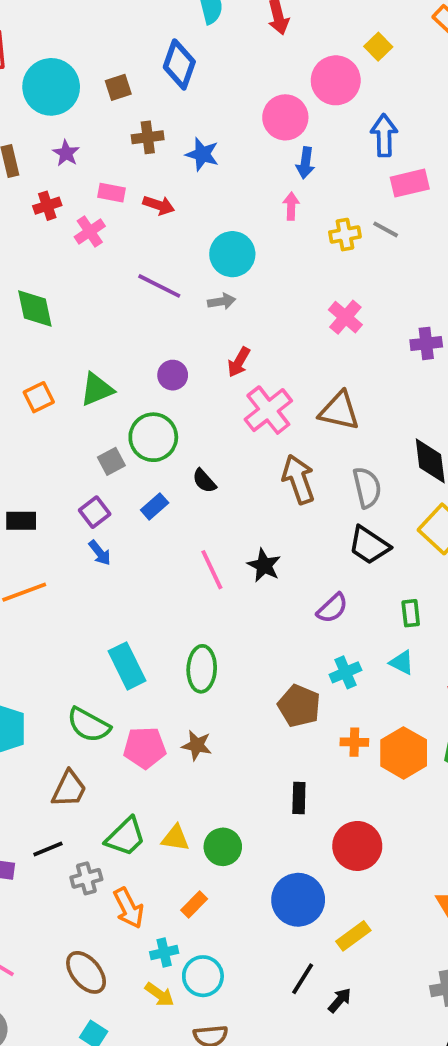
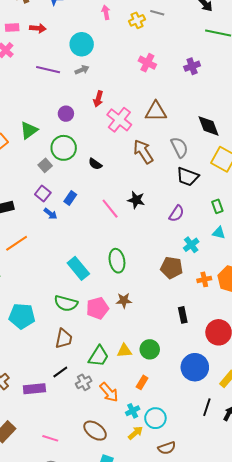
blue rectangle: (155, 506) -> (70, 198), moved
yellow arrow: (159, 994) -> (135, 433), turned -63

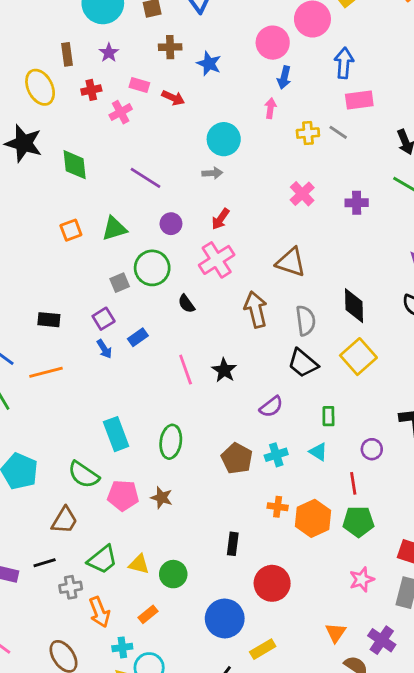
purple cross: (192, 66) -> (357, 203), moved
purple line: (48, 70) -> (146, 178), moved
pink cross: (119, 120) -> (217, 260), moved
brown pentagon: (171, 268) -> (237, 458), moved

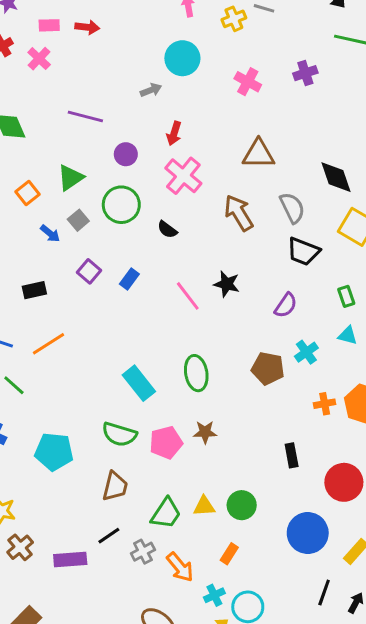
cyan circle: (224, 139) -> (182, 58), moved
gray square: (120, 283) -> (78, 220), moved
blue arrow: (104, 349) -> (50, 233), moved

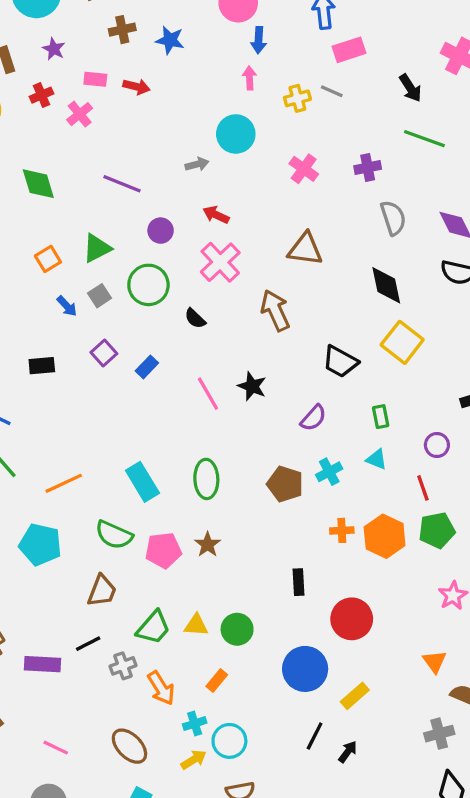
red arrow: (174, 133) -> (216, 215), turned 90
gray semicircle: (292, 208) -> (393, 218), moved
orange line: (49, 344) -> (64, 483), moved
brown star: (205, 432) -> (208, 545), turned 30

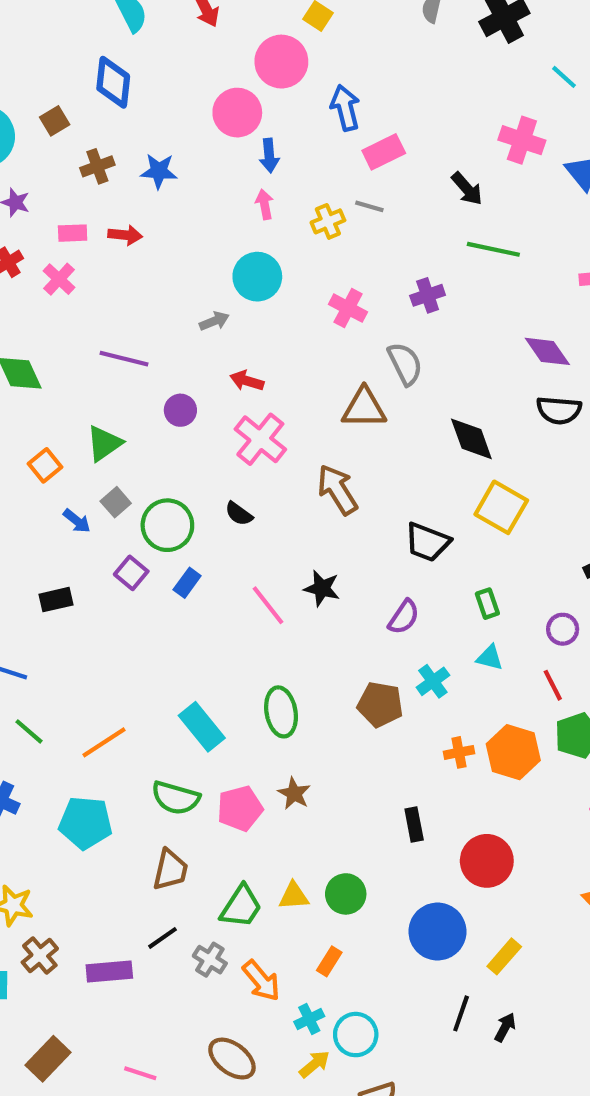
gray semicircle: (393, 218) -> (405, 364), moved
green circle: (148, 285) -> (167, 525), moved
gray cross: (123, 666) -> (210, 960), turned -30

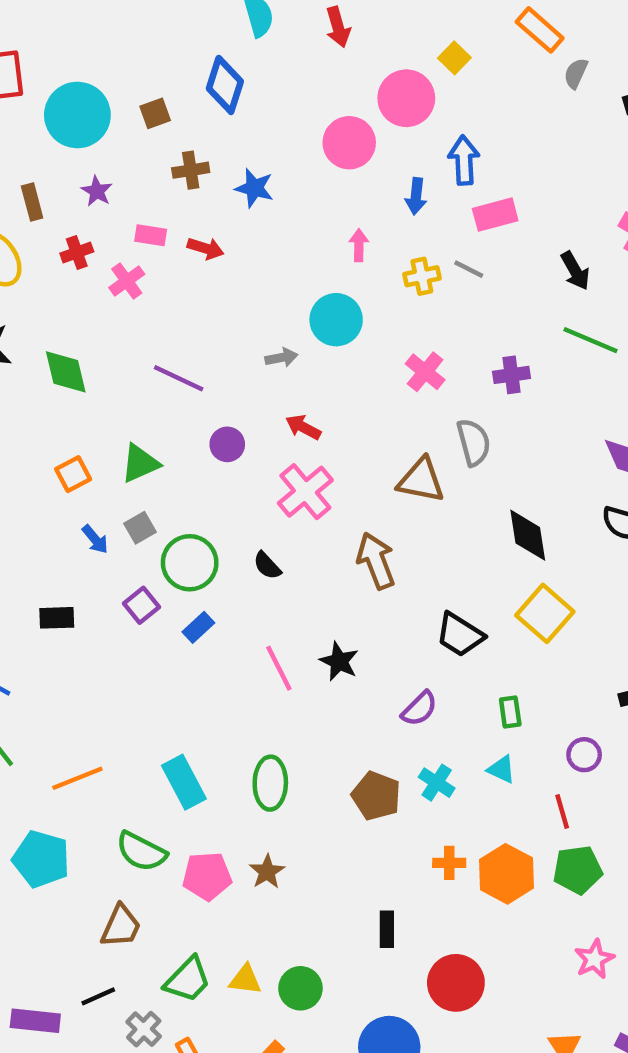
blue arrow: (269, 156) -> (416, 196), moved
cyan cross: (433, 681) -> (437, 783), turned -32

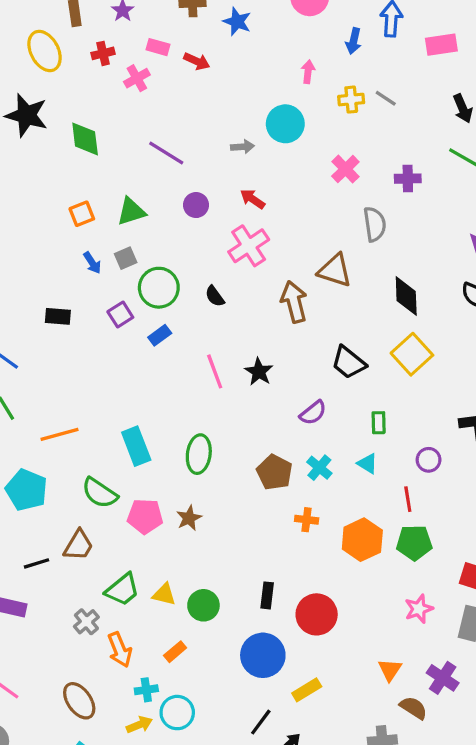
pink rectangle: (495, 215) -> (441, 45), moved
brown triangle: (421, 480) -> (335, 270), moved
orange cross: (449, 863) -> (307, 520), moved
black rectangle: (387, 929) -> (267, 595), moved
black line: (98, 996) -> (36, 563), moved

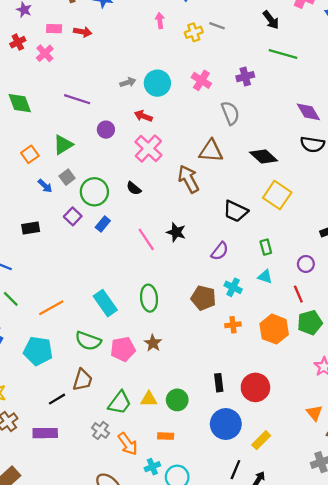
cyan circle: (285, 124) -> (157, 83), moved
black diamond: (406, 296) -> (264, 157), turned -32
orange rectangle: (175, 652) -> (166, 436), turned 56

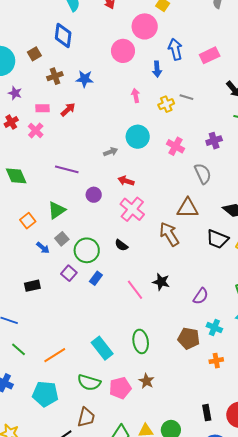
red arrow: (83, 32) -> (68, 110), turned -49
cyan circle: (157, 83) -> (138, 137), moved
black trapezoid: (236, 211) -> (217, 239), moved

